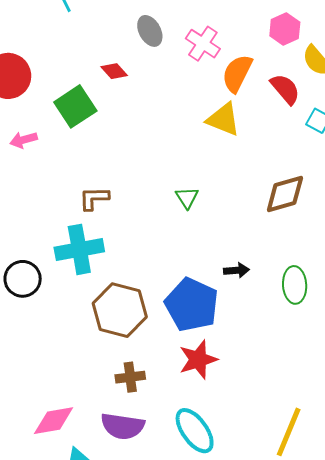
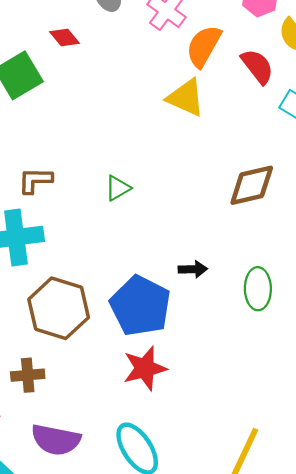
green triangle: (187, 198) -> (118, 188), moved, turned 30
brown cross: (130, 377) -> (28, 375), moved

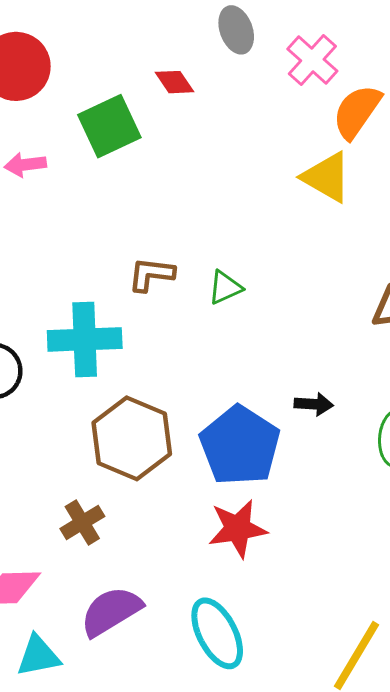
brown L-shape: (35, 180) -> (151, 274), moved
brown cross: (28, 375) -> (82, 522), turned -32
purple semicircle: (56, 440) -> (111, 611), turned 132

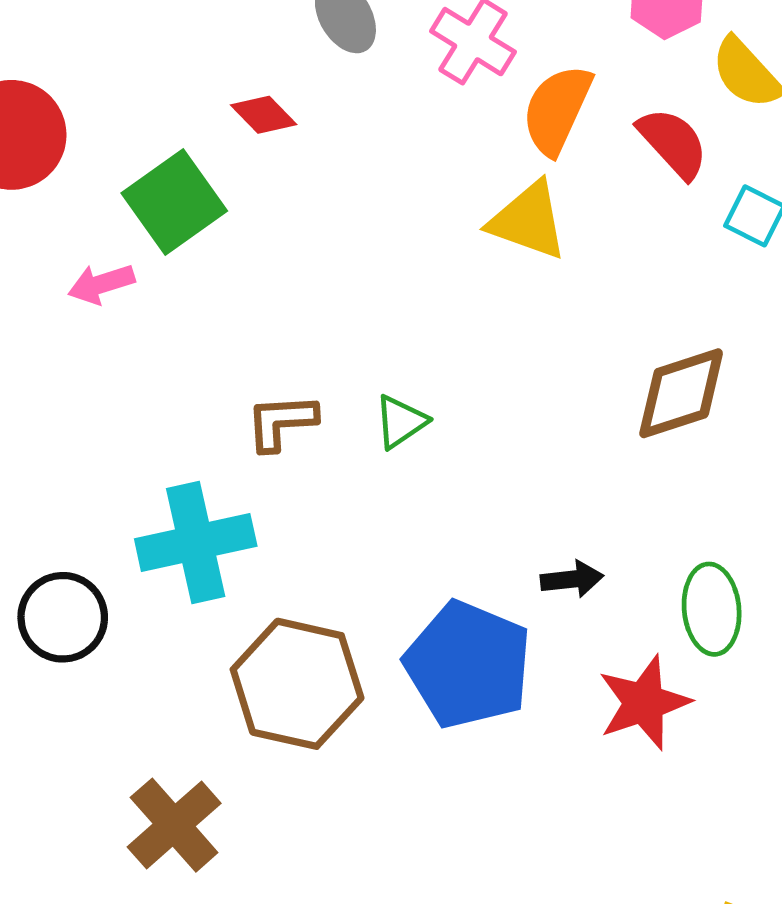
pink arrow: (25, 165) -> (101, 284), moved
brown cross: (82, 522) -> (174, 825), moved, size x1.4
red star: (238, 529) -> (644, 703), moved

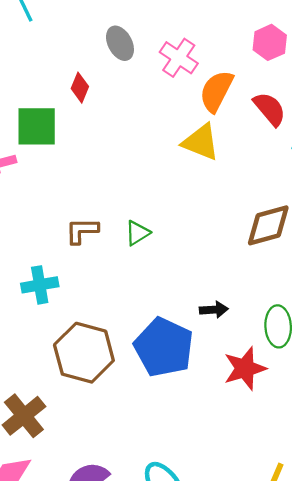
red diamond: (264, 115) -> (80, 88), turned 64
green square: (174, 202) -> (37, 126), turned 33
cyan cross: (196, 542) -> (40, 285), size x0.7

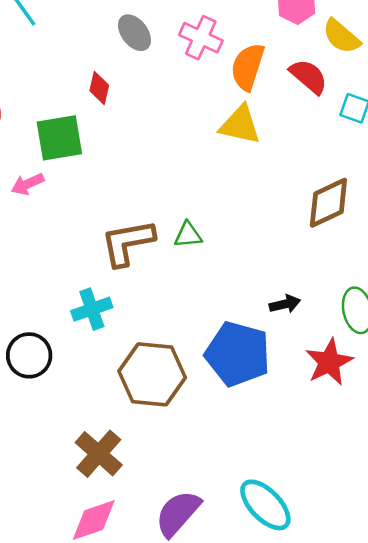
brown L-shape: (82, 231) -> (128, 243), size x1.5
green triangle: (137, 233) -> (188, 235), turned 36

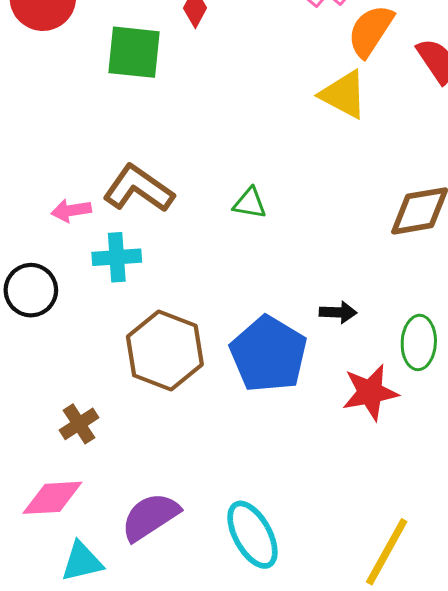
pink arrow: (28, 184) -> (71, 210), moved
brown L-shape: (128, 243) -> (138, 189), moved, turned 30
brown cross: (99, 454) -> (79, 424), size x0.7

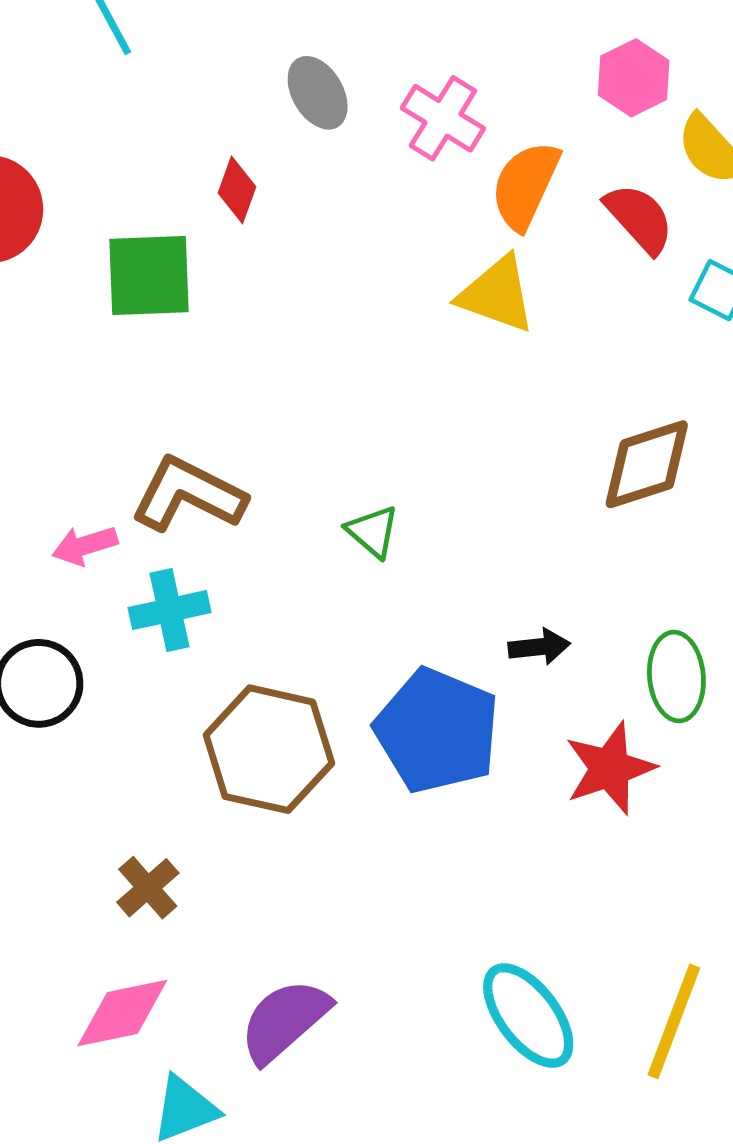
green triangle: (250, 203) -> (373, 532), moved, turned 39
cyan ellipse: (252, 535) -> (528, 1016), moved

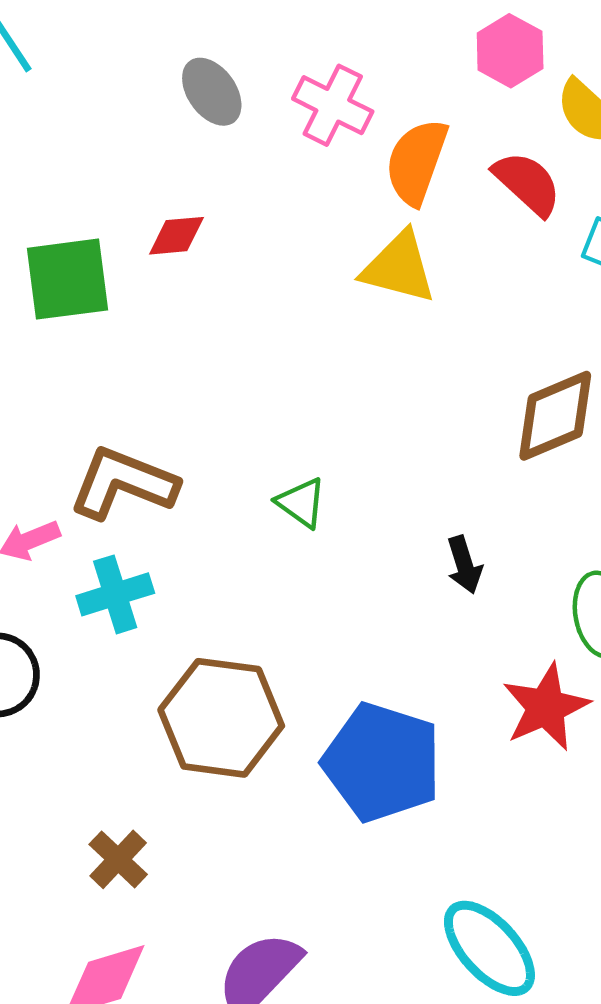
red diamond: (237, 190) -> (177, 236), moved, turned 70
black arrow: (539, 647) -> (464, 565), moved, turned 84
blue pentagon: (437, 731) -> (382, 762), moved

